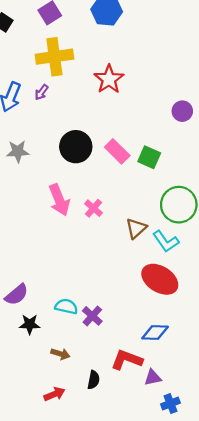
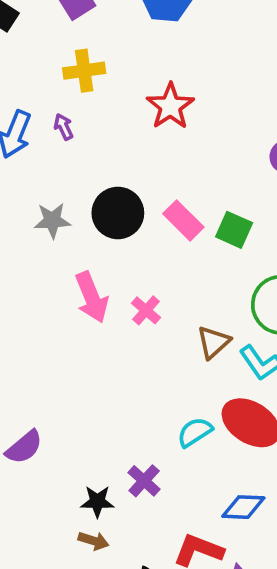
yellow cross: (54, 57) -> (84, 71), size x0.7
purple arrow: (41, 92) -> (64, 127), turned 119
gray star: (18, 151) -> (52, 220), moved
cyan semicircle: (66, 306) -> (195, 432), moved, turned -45
black star: (30, 324) -> (97, 501), moved

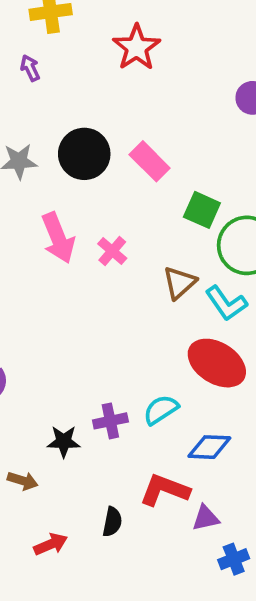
green square: (234, 230) -> (202, 210), moved
cyan semicircle: (195, 432) -> (161, 410), moved
purple cross: (144, 481) -> (110, 421), turned 36
brown arrow: (94, 541) -> (23, 481), moved

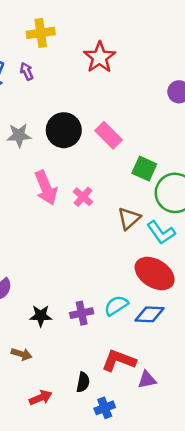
black star: (64, 441) -> (41, 316), moved
blue diamond: (209, 447) -> (149, 314), moved
blue cross: (234, 559) -> (105, 408), moved

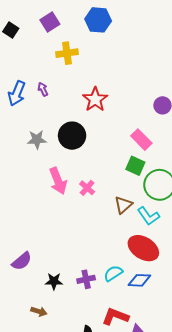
yellow cross: (41, 33) -> (67, 53), moved
red star: (100, 57) -> (95, 99), moved
pink rectangle: (109, 135) -> (141, 140), moved

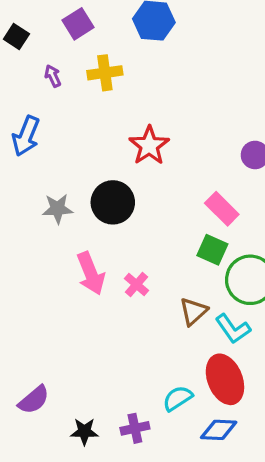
purple arrow: (43, 89) -> (53, 76), moved
red ellipse: (143, 248) -> (225, 379), turned 36
cyan semicircle: (113, 273) -> (178, 398), moved

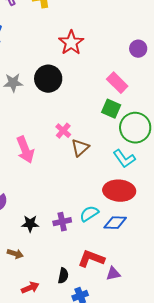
pink arrow: (91, 273) -> (25, 150), moved
brown triangle: (193, 311) -> (80, 148), moved
red ellipse: (225, 379) -> (119, 191), turned -64
cyan semicircle: (178, 398) -> (89, 214), moved

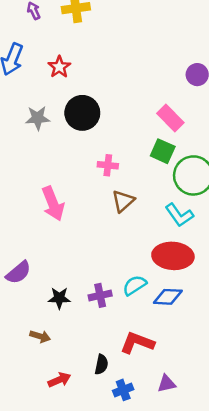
red star: (71, 43) -> (59, 67), moved, size x0.7
pink cross: (63, 131) -> (108, 165), moved, turned -35
purple triangle: (113, 274) -> (167, 384), moved

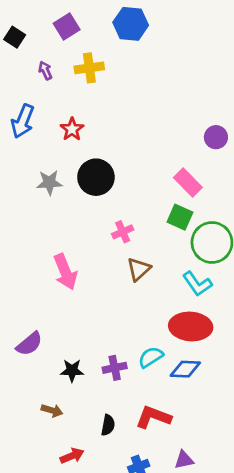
pink cross: (108, 165) -> (123, 232), turned -30
black semicircle: (101, 364) -> (108, 425), moved

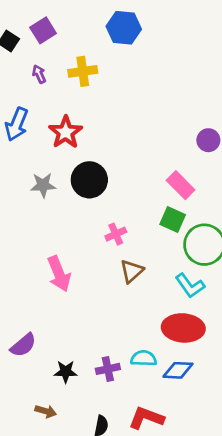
purple square: (67, 27) -> (43, 30), moved
red star: (72, 129) -> (66, 132), size x1.4
cyan semicircle: (151, 357) -> (144, 358), turned 35

